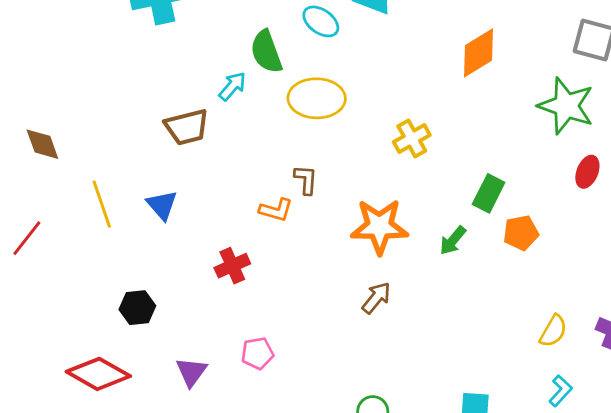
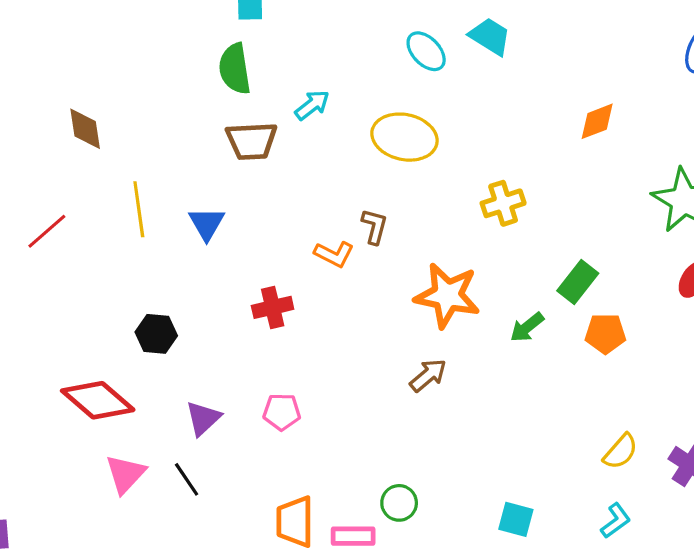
green semicircle: (266, 52) -> (235, 69), moved
orange diamond: (479, 53) -> (597, 121), size x0.7

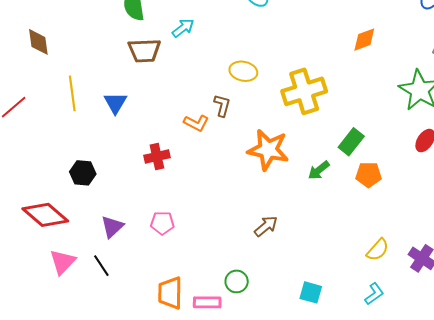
yellow ellipse: (404, 137) -> (243, 71), moved, size x0.7
yellow cross: (503, 203) -> (304, 91), size x1.6
brown arrow: (428, 375) -> (266, 226), moved

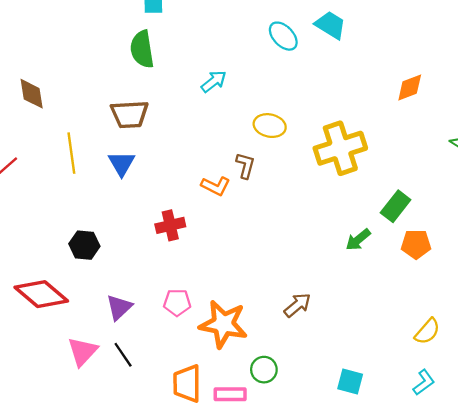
cyan arrow: (183, 28) -> (214, 81), moved
brown trapezoid: (144, 51) -> (129, 114), moved
orange star: (268, 150) -> (223, 324), moved
pink triangle: (63, 262) -> (83, 351), moved
black line: (101, 266) -> (123, 355), moved

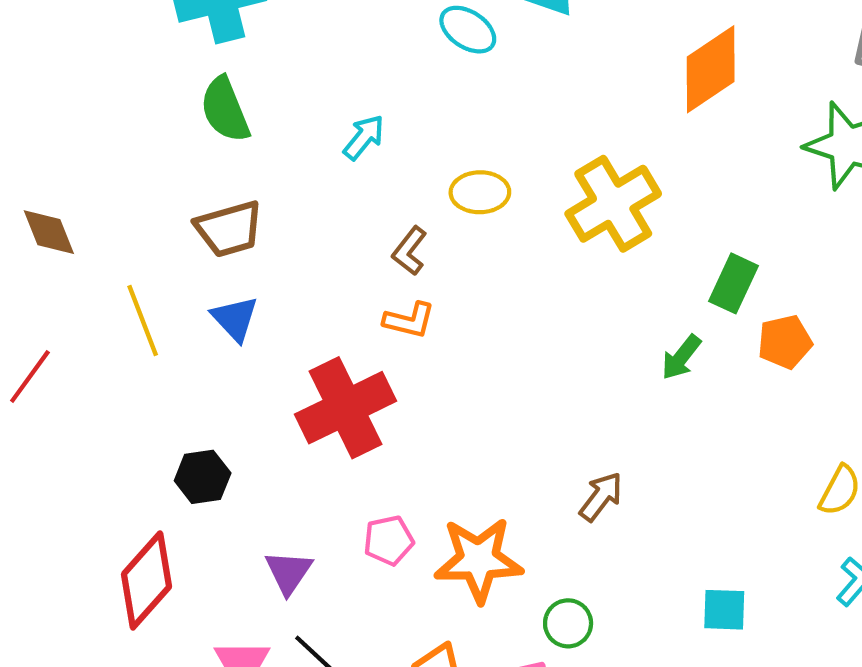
orange diamond: (410, 88) -> (711, 69), size x1.6
brown L-shape: (245, 166) -> (409, 251), moved, turned -144
red cross: (170, 225) -> (346, 408), size x1.8
red diamond: (41, 294) -> (146, 580), turned -76

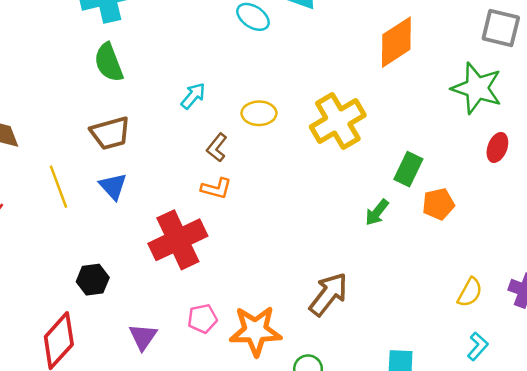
cyan arrow: (364, 137) -> (193, 96), moved
brown arrow: (601, 497) -> (328, 294), size x1.5

